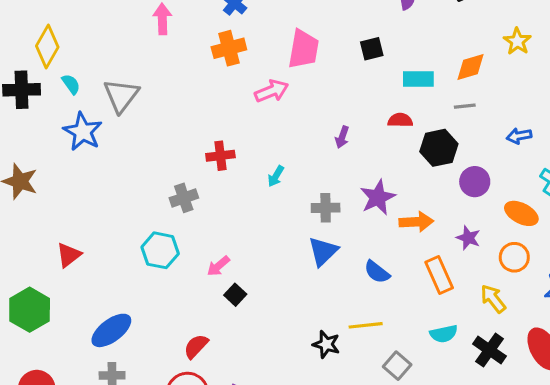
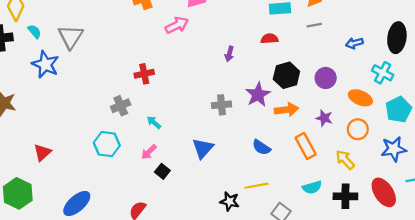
black hexagon: (439, 148) -> (286, 75), moved
cyan arrow: (276, 176) -> (154, 122), moved, turned 104
blue triangle: (323, 251) -> (203, 148), moved
black cross: (489, 350) -> (345, 196), turned -30

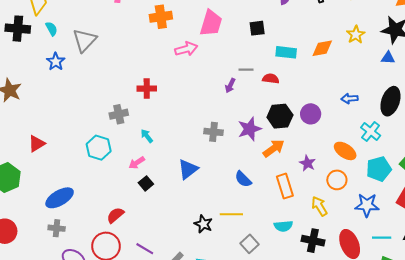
gray line: (314, 25) -> (246, 70), moved
blue star: (45, 64) -> (56, 62), size x0.7
purple circle: (326, 78) -> (311, 114), moved
orange arrow: (286, 110) -> (274, 148), turned -40

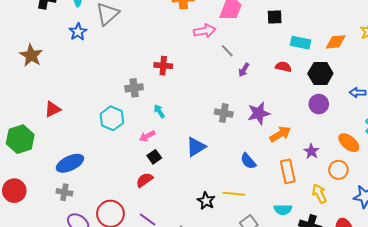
gray line: (246, 70) -> (227, 51), moved, turned 40
black hexagon: (280, 116) -> (320, 73), moved
red semicircle: (115, 215) -> (144, 180), moved

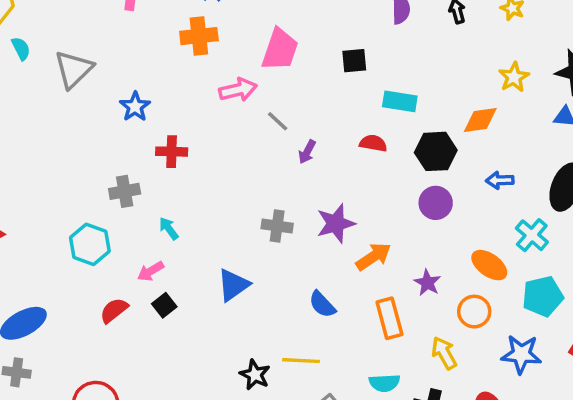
blue star: (78, 32) -> (135, 107), moved
orange diamond: (336, 42) -> (480, 120), moved
red semicircle: (144, 180) -> (114, 310), moved

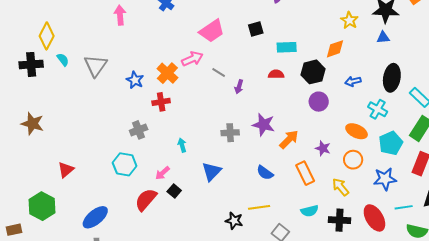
orange cross: (199, 36) -> (167, 73), moved, turned -30
pink trapezoid: (280, 50) -> (212, 31), turned 48
purple star: (336, 223) -> (264, 125), turned -30
cyan arrow: (169, 228) -> (182, 145), moved, turned 32
red semicircle: (114, 310) -> (146, 200), size x1.4

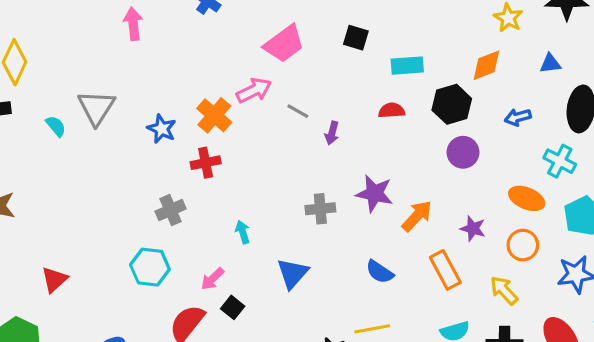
black square: (256, 29) -> (356, 38), turned 35
blue triangle: (383, 37) -> (550, 63), moved
cyan semicircle: (63, 60) -> (56, 126), moved

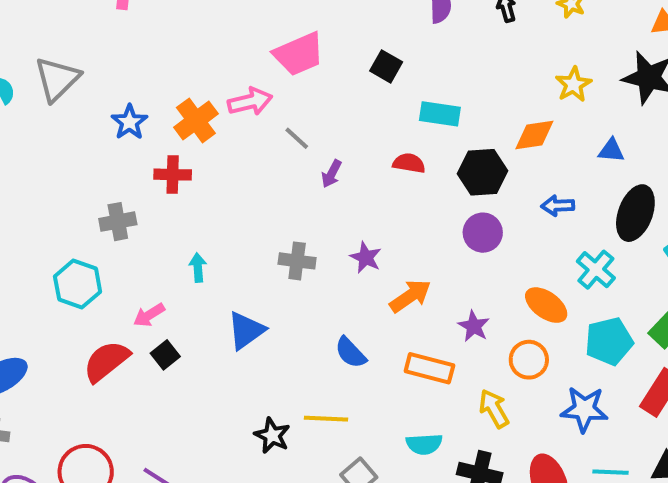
purple star: (374, 193) -> (366, 258), size x0.7
orange rectangle: (445, 270) -> (429, 368), turned -60

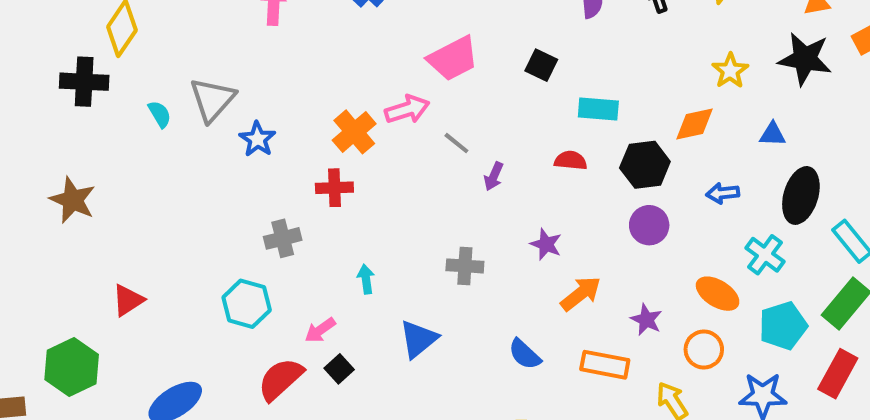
blue star: (129, 122) -> (257, 139), moved
purple star: (366, 258) -> (546, 244), moved

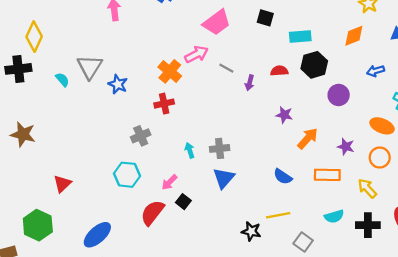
red semicircle: (571, 160) -> (279, 71), moved
black hexagon: (645, 165) -> (314, 65), moved
gray cross: (465, 266) -> (220, 148), moved

